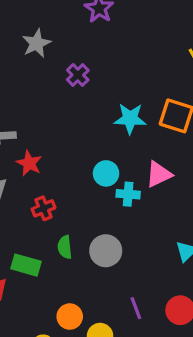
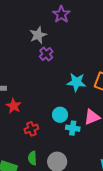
gray star: (36, 43) -> (38, 35), moved
red cross: (44, 208) -> (31, 129), moved

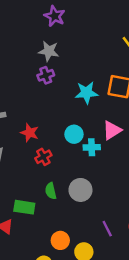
gray star: (38, 35) -> (49, 51), moved, turned -30
purple cross: (46, 54) -> (46, 75), moved, turned 32
red star: (14, 106) -> (30, 133), moved

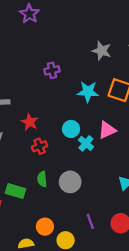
purple star: (55, 16) -> (29, 14), moved
gray star: (49, 51) -> (102, 51), moved
cyan cross: (92, 147) -> (86, 143), turned 35

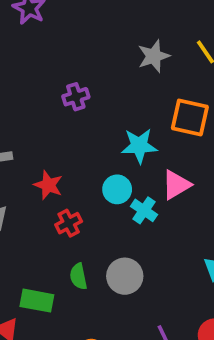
gray star: (102, 51) -> (154, 56), turned -30
cyan star: (88, 92) -> (139, 146), moved

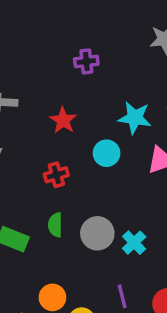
red star: (48, 185) -> (63, 120), moved
cyan cross: (144, 210) -> (134, 243), moved

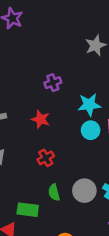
purple cross: (86, 61) -> (53, 83), moved
cyan circle: (107, 153) -> (91, 130), moved

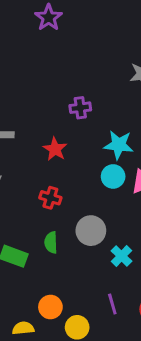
red cross: (46, 158) -> (50, 198), turned 35
gray circle: (84, 191) -> (91, 231), moved

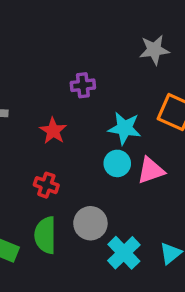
green semicircle: (51, 242) -> (45, 235), size x1.5
cyan cross: (121, 256) -> (124, 253), size x1.4

